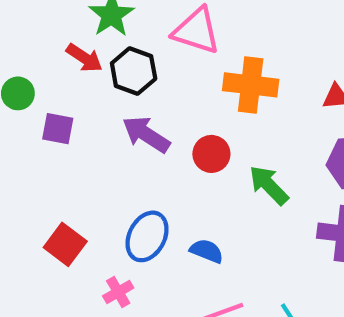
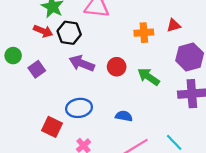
orange cross: (251, 85) -> (144, 33), moved, size x0.7
purple square: (58, 129) -> (37, 69), turned -35
blue ellipse: (147, 236) -> (79, 108), moved, turned 65

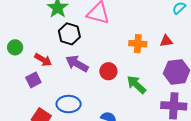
red arrow: (43, 31) -> (43, 60), moved
purple square: (37, 69) -> (33, 80), moved

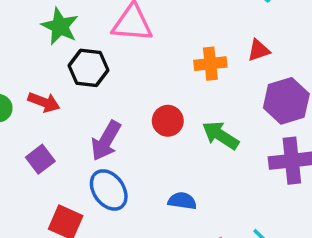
red arrow: (43, 60) -> (44, 102), moved
purple arrow: (77, 64) -> (106, 141), moved, turned -80
blue ellipse: (69, 104) -> (109, 190), turned 65

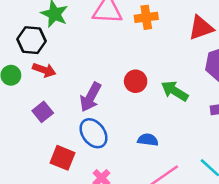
red triangle: (259, 50) -> (201, 28), size x1.5
orange cross: (210, 64) -> (146, 17), moved
black hexagon: (89, 68) -> (31, 40), moved

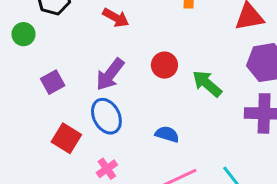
red arrow: (44, 70) -> (116, 18), moved

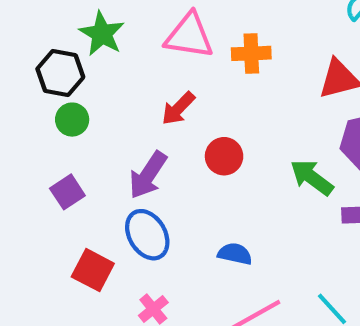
red arrow: (116, 18) -> (178, 108), moved, turned 110
green circle: (23, 34) -> (72, 120), moved
green arrow: (207, 84) -> (312, 177), moved

